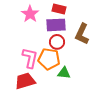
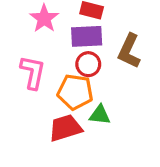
pink L-shape: (30, 58) -> (33, 72), moved
red trapezoid: (25, 81) -> (65, 128), moved

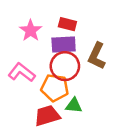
red circle: (88, 64) -> (65, 66), size x1.5
pink L-shape: (33, 72) -> (22, 72), turned -64

